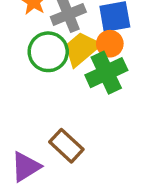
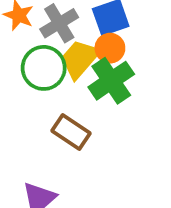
brown rectangle: (66, 146) -> (71, 132), moved

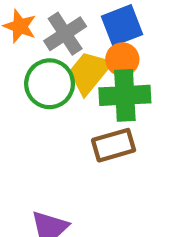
green cross: (111, 81) -> (125, 95), turned 33
brown rectangle: (71, 132) -> (114, 145), moved, turned -48

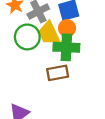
yellow trapezoid: (89, 72) -> (49, 33), turned -70

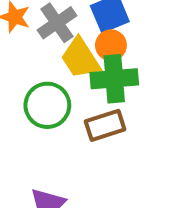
green circle: (27, 37) -> (47, 105), moved

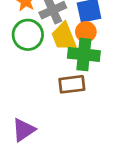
green circle: (47, 105) -> (28, 35), moved

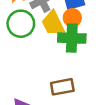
brown rectangle: (72, 84) -> (62, 87), moved

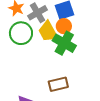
green cross: (72, 38) -> (64, 43), turned 30

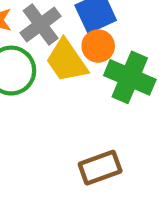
green cross: (64, 43) -> (130, 77), moved

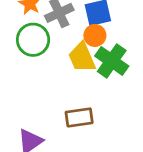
yellow trapezoid: (67, 61) -> (82, 57), moved

